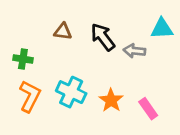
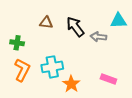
cyan cross: (71, 92) -> (52, 67), turned -35
orange star: (111, 100) -> (71, 84), moved
pink rectangle: (148, 109) -> (108, 79), turned -35

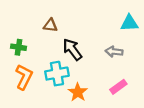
black arrow: (75, 27) -> (72, 49), moved
gray arrow: (98, 37) -> (114, 52), moved
pink rectangle: (108, 79) -> (118, 87), turned -56

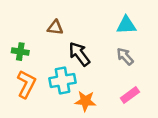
cyan triangle: (129, 23) -> (126, 25), moved
gray arrow: (114, 52) -> (125, 56), turned 42
orange star: (78, 92) -> (85, 101), turned -30

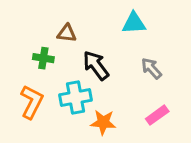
cyan triangle: (126, 25) -> (134, 23), moved
green cross: (20, 52) -> (43, 58), moved

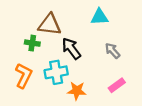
brown triangle: (67, 33) -> (50, 25), size x1.6

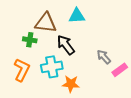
cyan triangle: (99, 17) -> (77, 16), moved
gray arrow: (112, 51) -> (104, 57), moved
pink rectangle: (117, 85) -> (120, 70), moved

